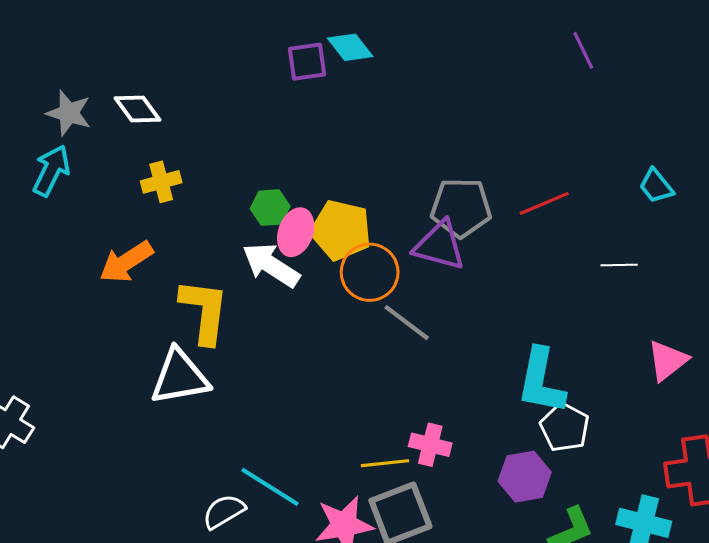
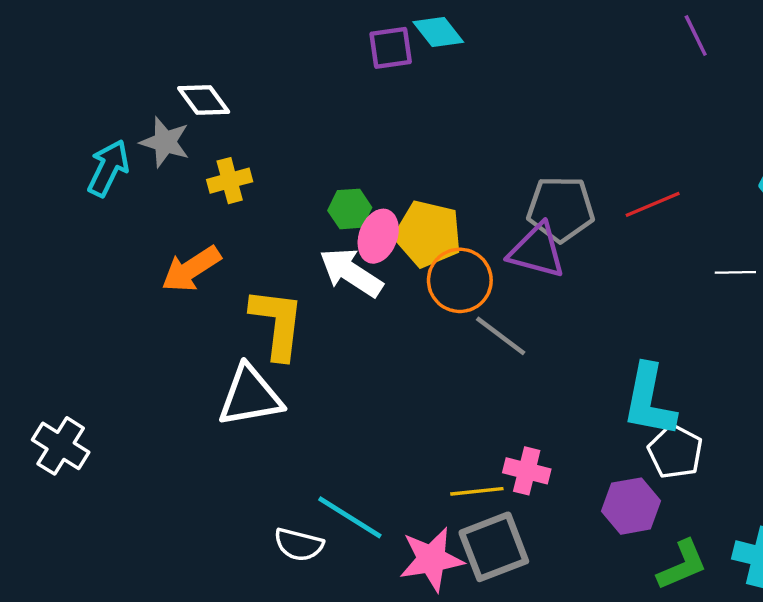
gray star: (69, 113) -> (165, 142), moved
white semicircle: (224, 511) -> (299, 545), turned -135

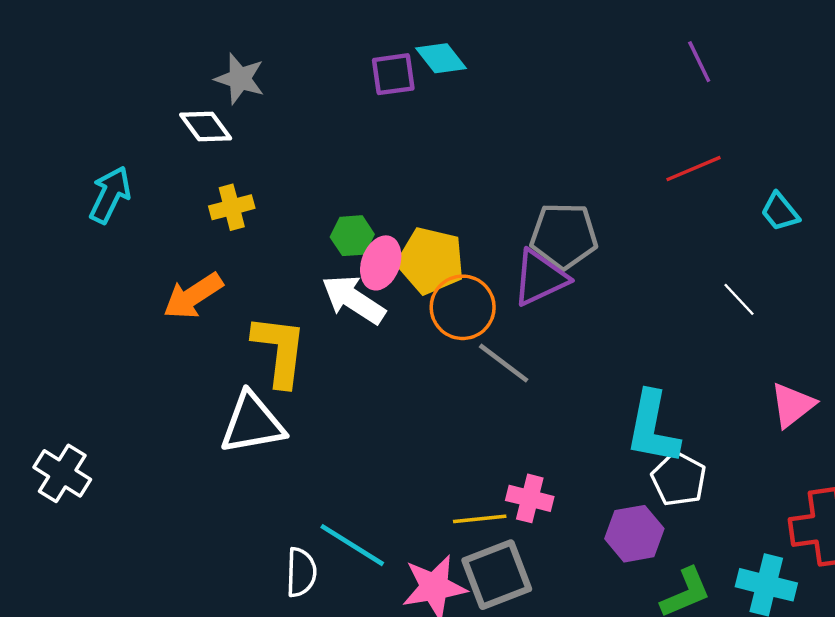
gray star: (165, 142) -> (240, 79), moved
red line: (653, 204) -> (694, 169), moved
purple triangle: (537, 251) -> (540, 278), turned -40
white line: (735, 272) -> (739, 299), turned 48
white semicircle: (299, 545) -> (301, 572), turned -102

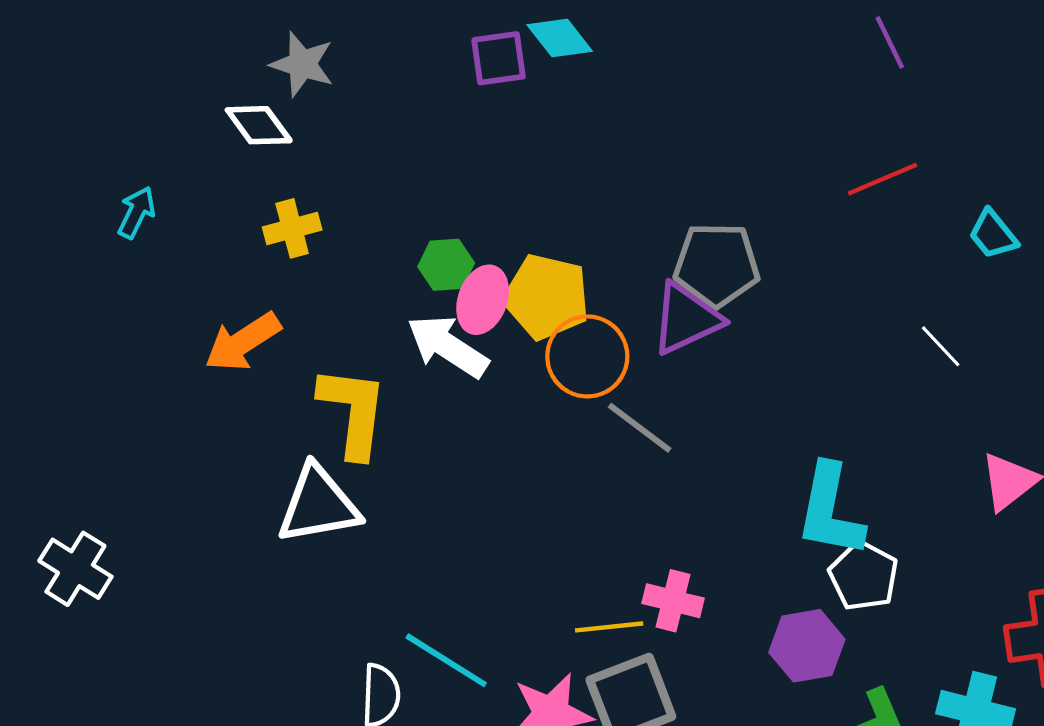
cyan arrow: (110, 195) -> (136, 212), size x0.7

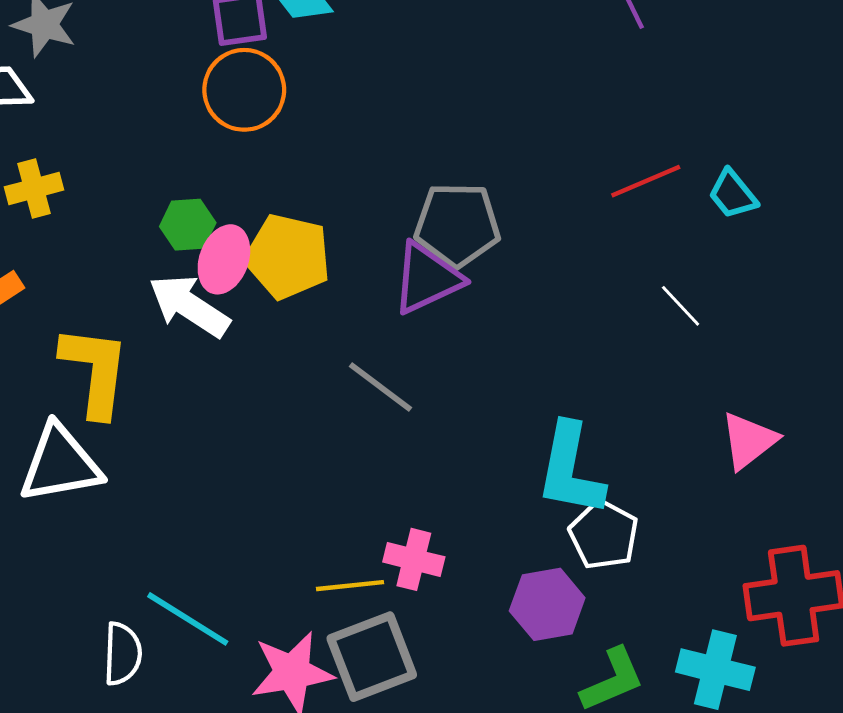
red line: (882, 179) -> (646, 181), moved
orange circle: (587, 356) -> (244, 90), moved

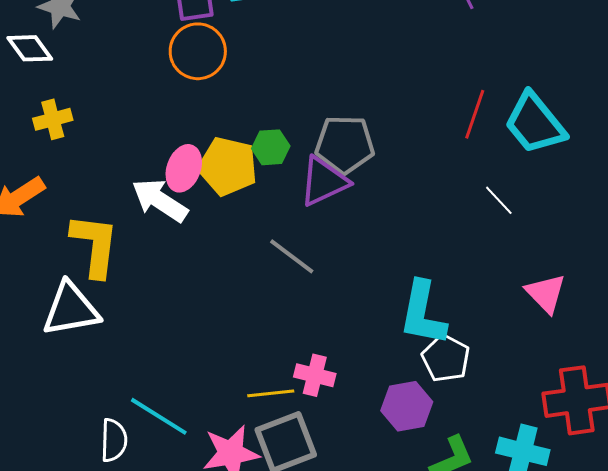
red line: (646, 181) -> (475, 114), turned -48
cyan trapezoid: (733, 194) -> (535, 123), size x1.8
green hexagon: (188, 225) -> (271, 147), moved
pink triangle: (749, 441) -> (546, 293), turned -36

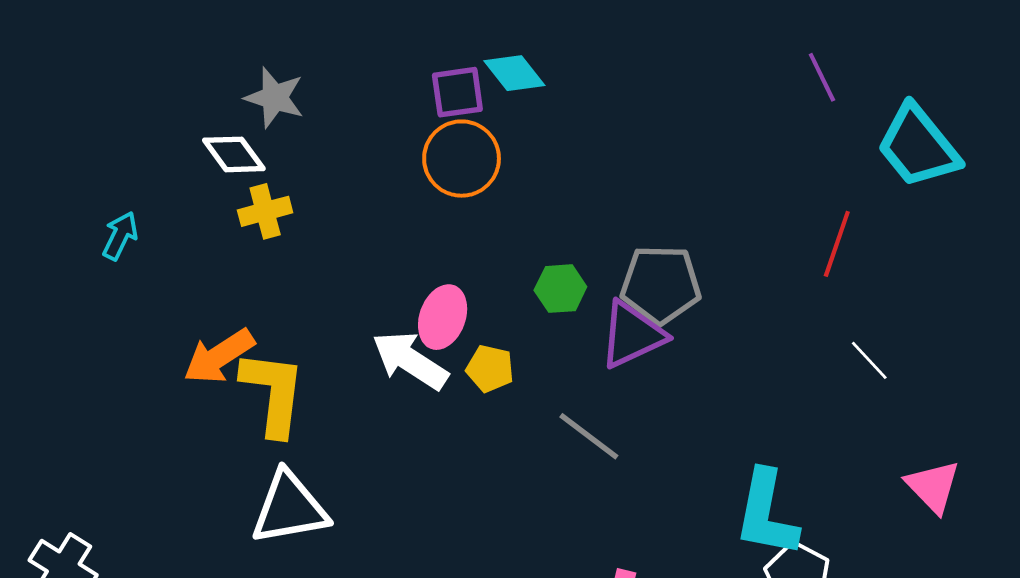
yellow cross: (53, 119) -> (265, 211), moved
cyan trapezoid: (535, 123) -> (918, 146), moved
yellow pentagon: (228, 166) -> (490, 369), moved, size x0.6
yellow L-shape: (95, 245) -> (273, 393), moved

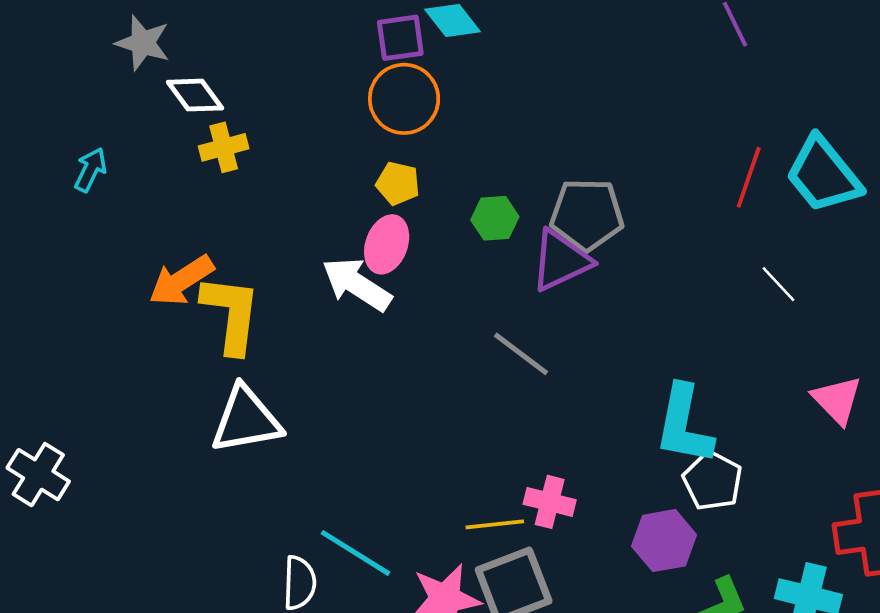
gray star: (275, 98) -> (143, 43), moved
cyan trapezoid: (918, 146) -> (823, 175), moved
yellow pentagon: (490, 369) -> (398, 183), moved

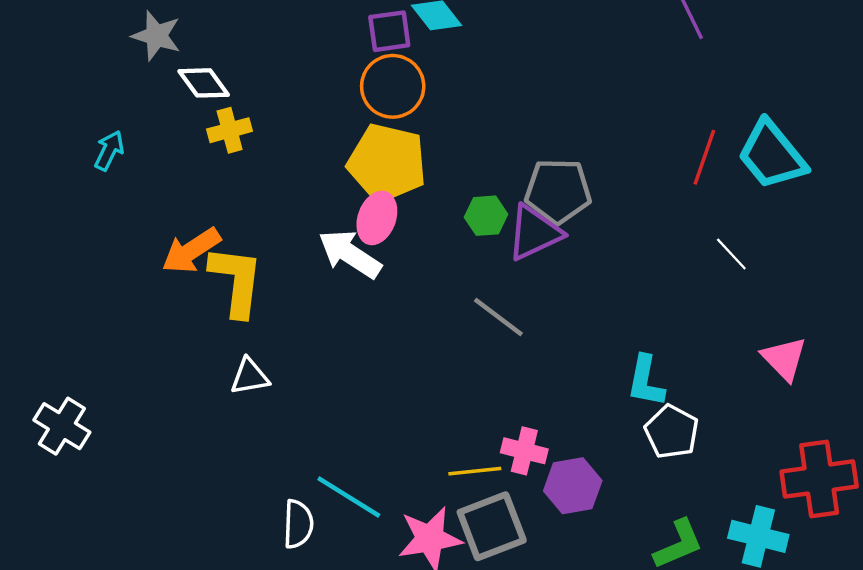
yellow pentagon: (398, 183) -> (387, 163), size x2.0
green hexagon: (495, 218) -> (486, 216), moved
white triangle: (246, 420) -> (250, 377), size x0.6
cyan L-shape: (684, 425) -> (646, 381), size x0.7
purple hexagon: (664, 541) -> (573, 486), moved

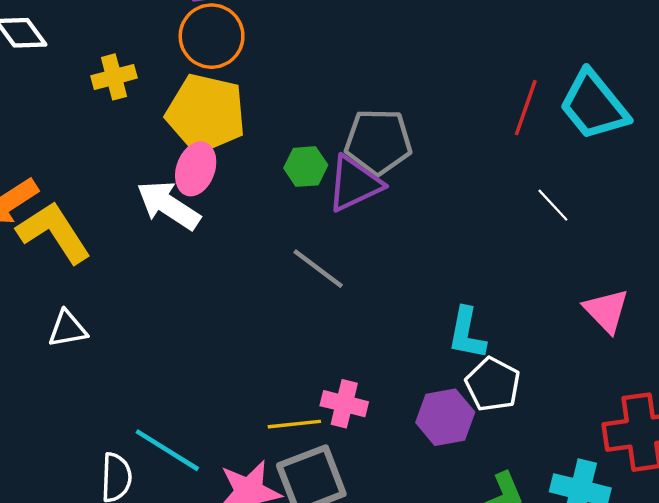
yellow cross: (230, 130) -> (114, 77), moved
yellow L-shape: (236, 281) -> (54, 232), turned -40
purple hexagon: (573, 486) -> (445, 417), moved

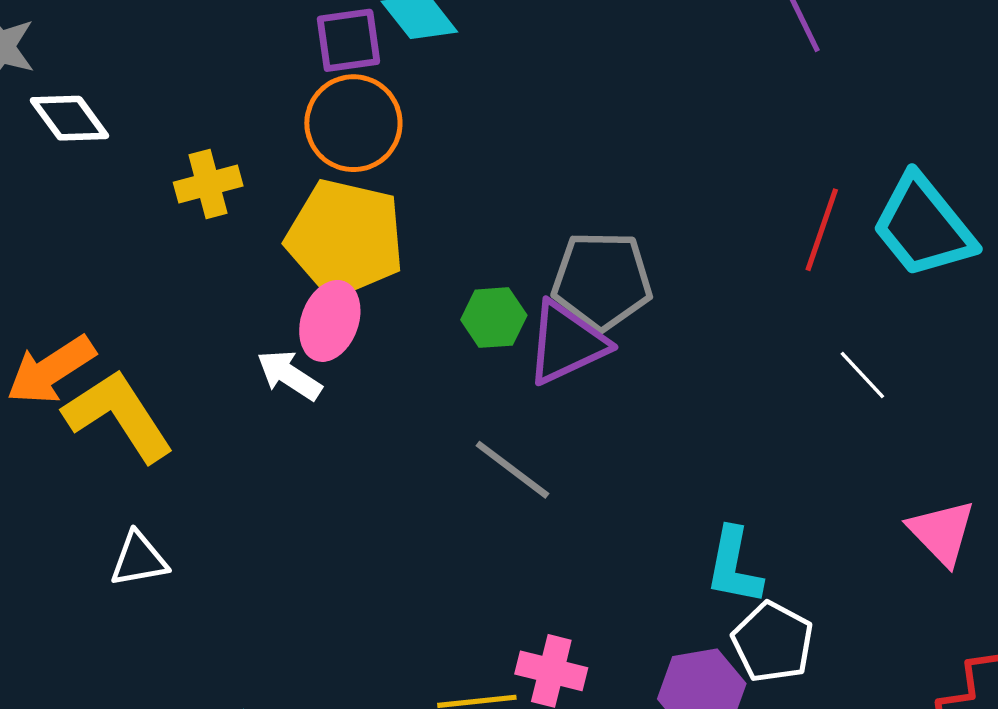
white arrow: (168, 205) -> (289, 375), size x0.7

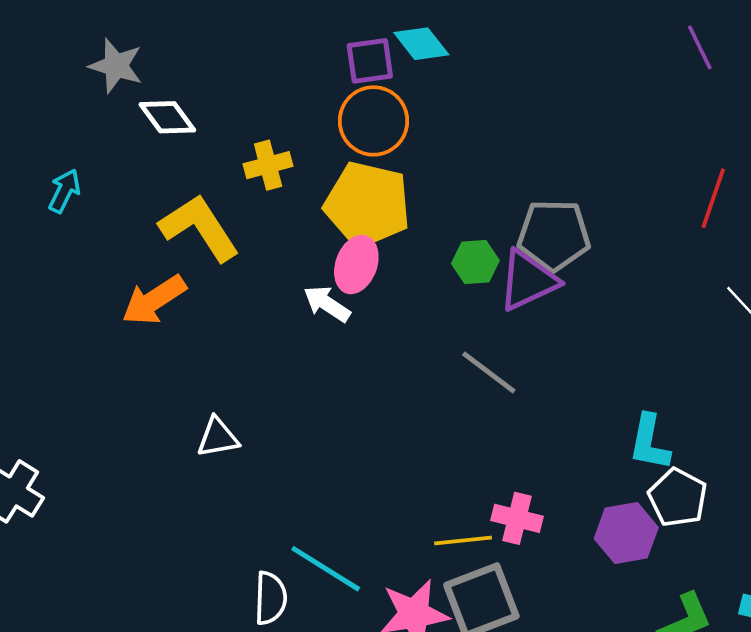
yellow L-shape: (118, 416) -> (199, 228), moved

